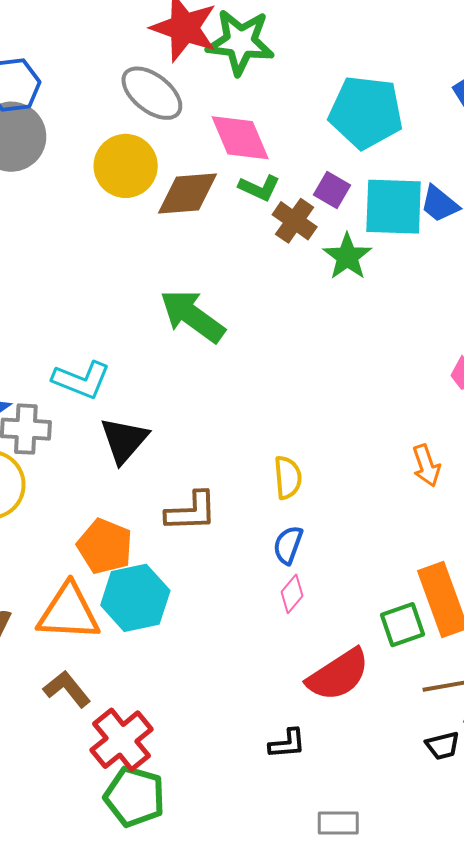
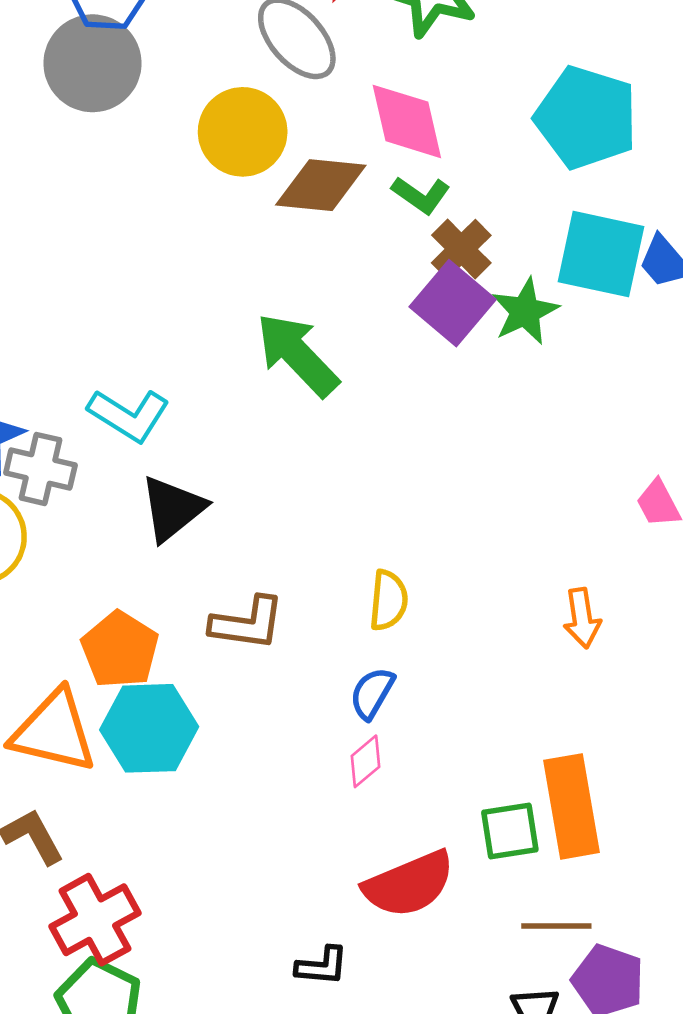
purple square: (332, 190) -> (453, 303), moved, size x1.6

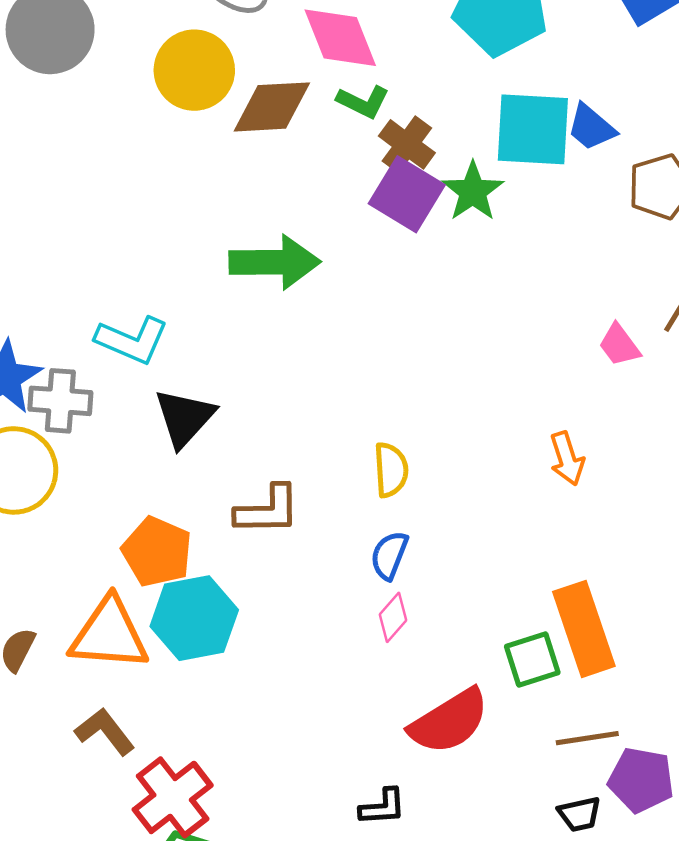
green arrow: (297, 355) -> (275, 262), turned 142

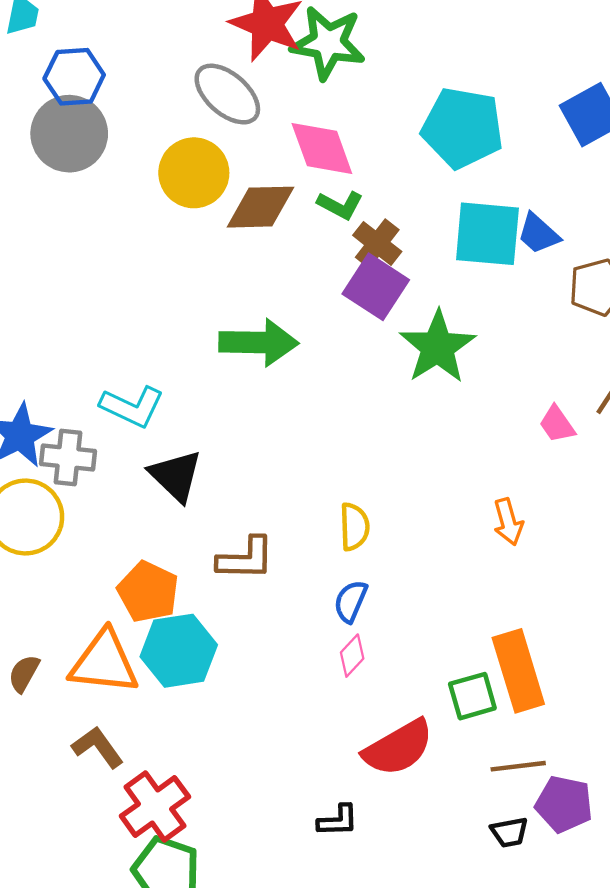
green star: (473, 191) -> (437, 347), moved, size x1.4
black triangle: (184, 418) -> (176, 476), turned -30

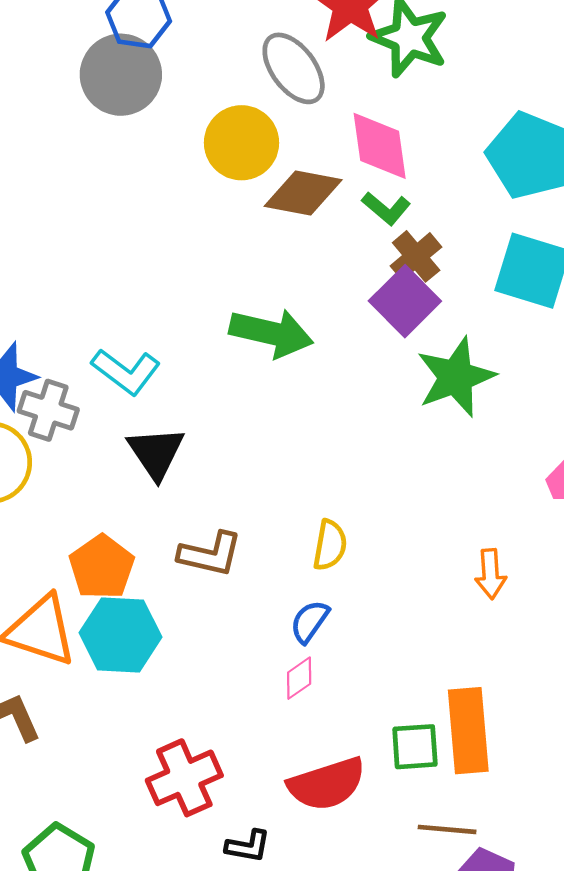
red cross: (155, 806) -> (184, 778), moved

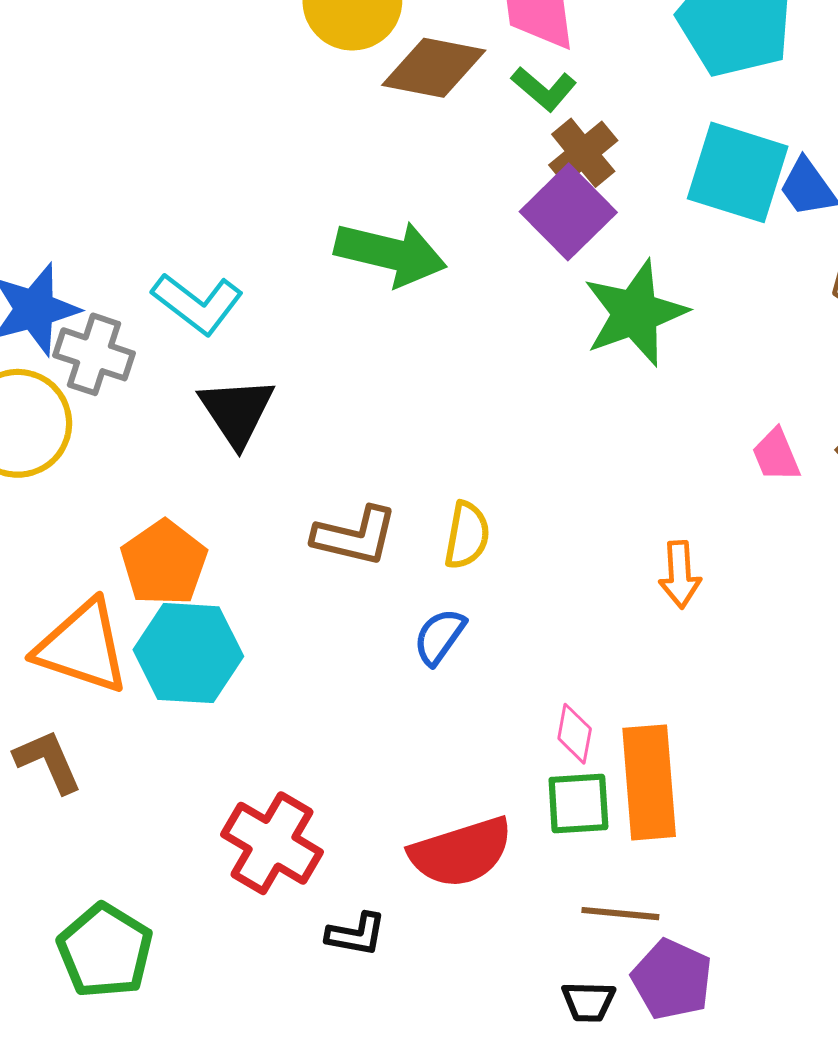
brown L-shape: (210, 554) -> (355, 536), moved
pink diamond: (299, 678) -> (575, 734), moved, turned -45
red cross: (184, 778) -> (272, 843), turned -36

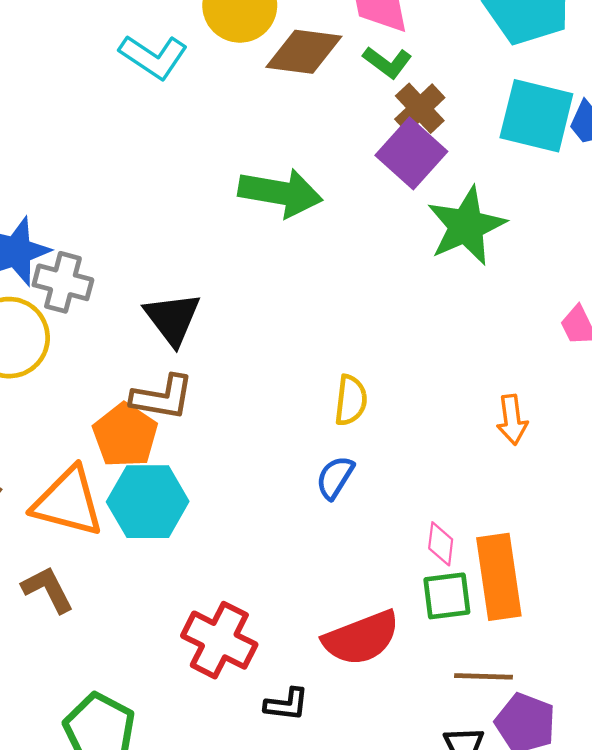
cyan L-shape: (197, 304) -> (153, 57), moved
brown L-shape: (355, 536) -> (162, 397), moved

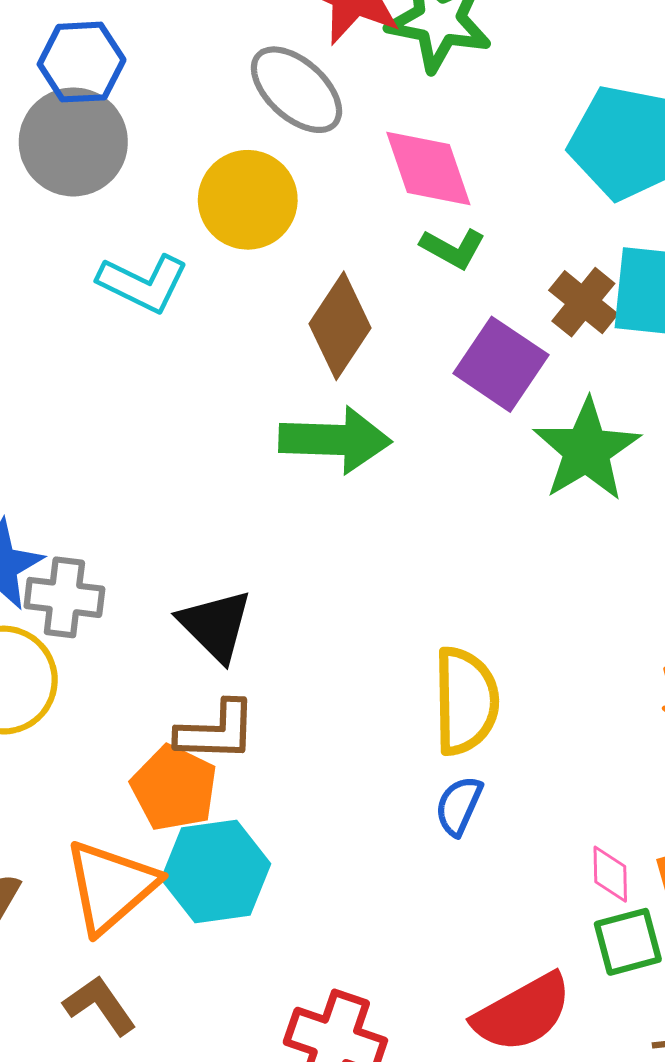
brown diamond: (304, 52) -> (340, 326), moved, turned -56
brown cross: (420, 108) -> (583, 302), moved
yellow semicircle: (351, 400) -> (466, 701), size x1.6
orange triangle: (68, 502) -> (111, 886), turned -48

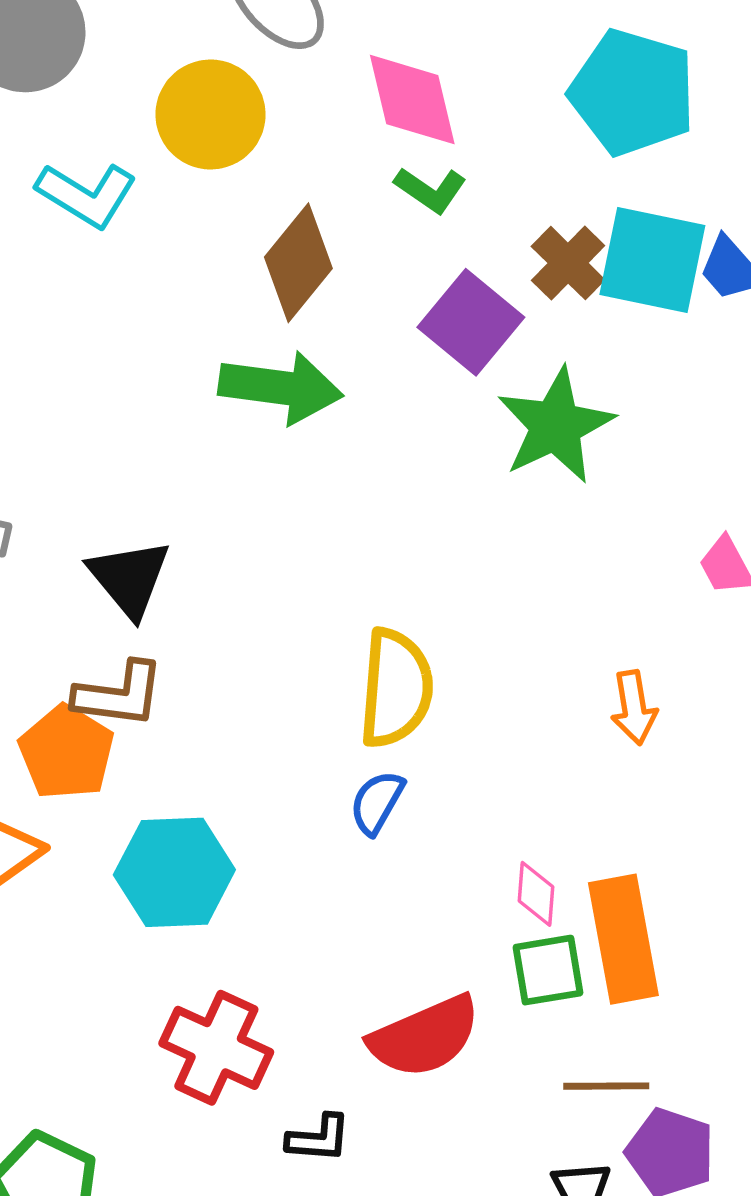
cyan hexagon: (216, 871) -> (174, 872), moved

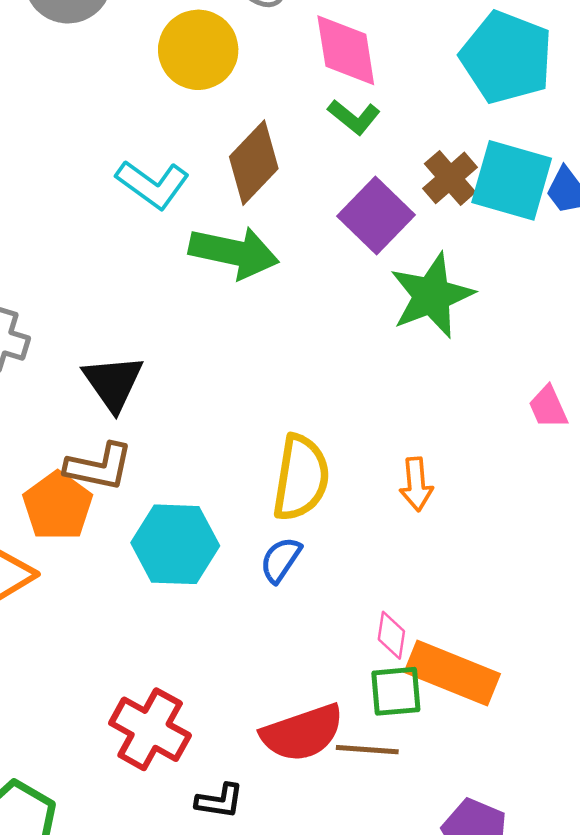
cyan L-shape: (87, 195) -> (153, 184), moved
orange arrow: (634, 708) -> (416, 484), moved
cyan hexagon: (174, 872) -> (175, 544), moved
orange rectangle: (623, 939) -> (452, 673), turned -62
brown line: (606, 1086) -> (367, 750), moved

